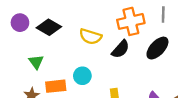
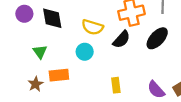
black diamond: (49, 27) -> (52, 18), turned 50
cyan circle: (82, 76) -> (85, 52), moved

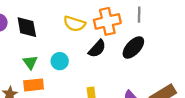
yellow semicircle: (92, 27) -> (74, 24), moved
green triangle: (40, 52) -> (30, 62), moved

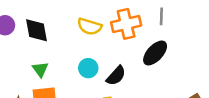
black semicircle: (97, 49) -> (116, 76), moved
cyan circle: (60, 61) -> (88, 68), moved

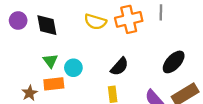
black ellipse: (155, 53) -> (174, 62), moved
cyan circle: (88, 68) -> (73, 68), moved

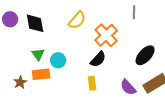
orange cross: (129, 19) -> (106, 35), moved, turned -30
yellow semicircle: (95, 22) -> (77, 20), turned -66

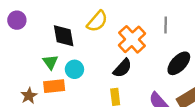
gray line: (134, 12) -> (166, 25), moved
black diamond: (35, 23) -> (64, 36), moved

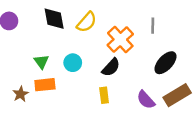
black diamond: (64, 36) -> (54, 19), moved
cyan circle: (74, 69) -> (73, 63), moved

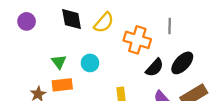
orange cross: (120, 40) -> (137, 40), turned -30
black semicircle: (111, 67) -> (155, 68), moved

